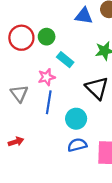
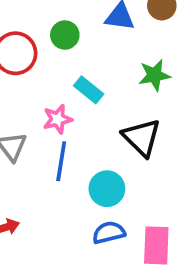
green circle: (47, 37) -> (65, 35), moved

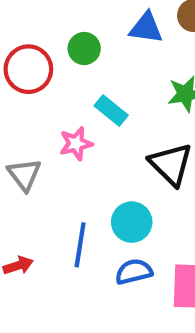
blue line: (61, 161) -> (80, 245), moved

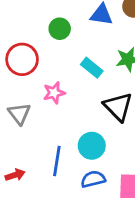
red circle: (28, 69) -> (22, 59), moved
cyan rectangle: (111, 110) -> (92, 68), moved

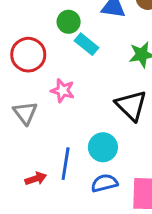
cyan rectangle: (92, 68) -> (87, 44), moved
pink star: (54, 93) -> (63, 90), turned 30
red arrow: (15, 175) -> (36, 179), moved

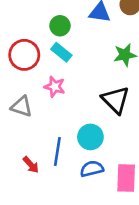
cyan rectangle: (87, 44) -> (61, 52), moved
gray triangle: (25, 113) -> (22, 107), turned -35
red arrow: (36, 179) -> (31, 165), turned 66

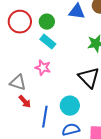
red circle: (24, 55) -> (20, 22), moved
red arrow: (31, 165) -> (25, 102), moved

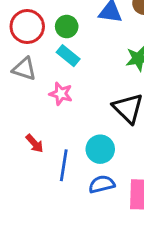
gray triangle: (18, 83) -> (24, 69), moved

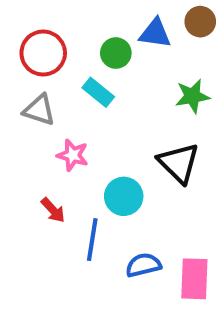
green circle: (67, 27) -> (116, 53), moved
pink star: (61, 94) -> (73, 155), moved
cyan circle: (100, 149) -> (124, 196), moved

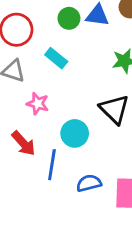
green circle: (116, 53) -> (69, 18), moved
red arrow: (53, 210) -> (23, 143), size x1.4

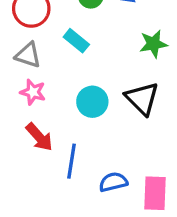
pink star: (38, 104) -> (33, 92), moved
cyan circle: (75, 133) -> (92, 102), moved

